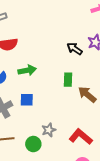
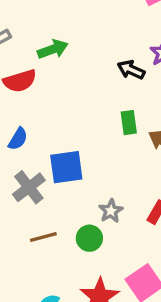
green arrow: (27, 70) -> (53, 49), moved
blue square: (27, 100) -> (66, 167), size x1.5

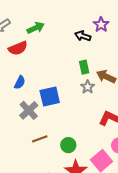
gray star: (111, 211) -> (88, 87), moved
green circle: (89, 238) -> (68, 145), moved

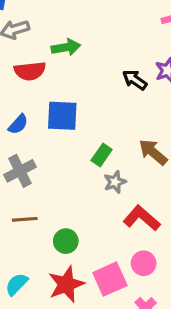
green rectangle: (84, 67) -> (102, 155), moved, turned 32
gray star: (88, 87) -> (115, 182), moved
blue square: (50, 97) -> (62, 116), moved

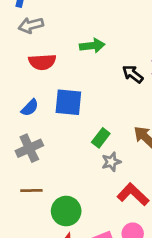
green arrow: (66, 47) -> (92, 46), moved
green circle: (66, 241) -> (66, 211), size x1.4

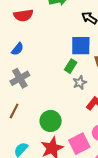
blue square: (68, 102) -> (81, 46), moved
brown line: (31, 190) -> (14, 111), moved, turned -56

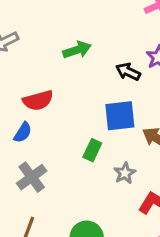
red semicircle: (23, 15) -> (38, 100), moved
green rectangle: (71, 66) -> (92, 150), moved

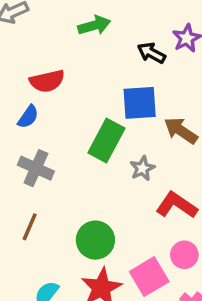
green rectangle: (92, 150) -> (106, 141), size x1.6
gray cross: (32, 177) -> (36, 168), turned -32

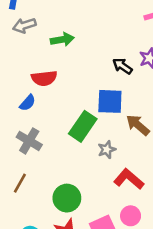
green arrow: (94, 25) -> (62, 39), moved

